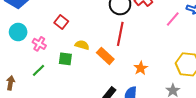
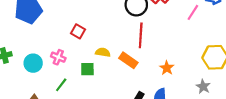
cyan circle: (18, 32) -> (33, 63), moved

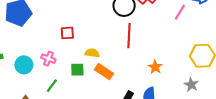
red square: (78, 31) -> (67, 33), turned -32
orange rectangle: (128, 60) -> (104, 72), moved

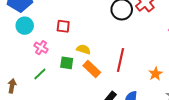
red line: (129, 36) -> (121, 60), moved
cyan circle: (24, 65) -> (25, 26), moved
orange star: (155, 67) -> (155, 74), moved

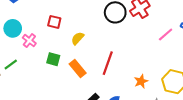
cyan circle: (25, 26) -> (13, 28), moved
yellow semicircle: (84, 49) -> (78, 38), moved, turned -72
green line: (40, 74) -> (11, 64), moved

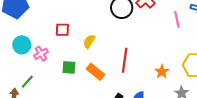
pink line: (166, 34) -> (177, 19), turned -49
pink cross: (29, 41) -> (41, 54), turned 32

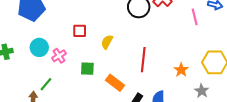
orange rectangle: (95, 72) -> (115, 83), moved

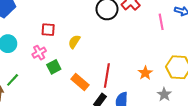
pink cross: (59, 56) -> (39, 53), moved
red line: (143, 60) -> (107, 75), moved
green square: (87, 69) -> (54, 67), turned -32

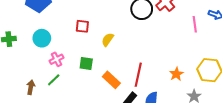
pink cross: (39, 53) -> (56, 59), moved
green square: (54, 67) -> (86, 63), turned 32
green line: (13, 80) -> (54, 80), moved

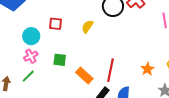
cyan circle: (42, 38) -> (31, 36), moved
yellow semicircle: (108, 40) -> (87, 27), moved

